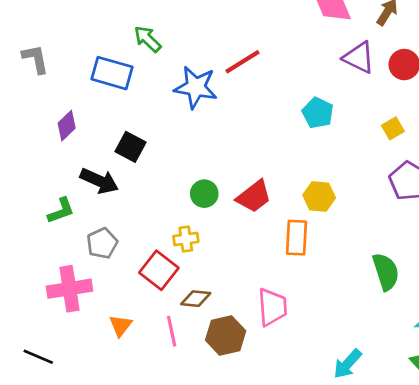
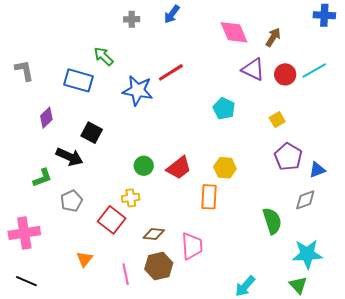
pink cross: (70, 289) -> (24, 233), moved
brown diamond: (196, 299) -> (154, 234), moved
pink line: (172, 331) -> (126, 274), moved

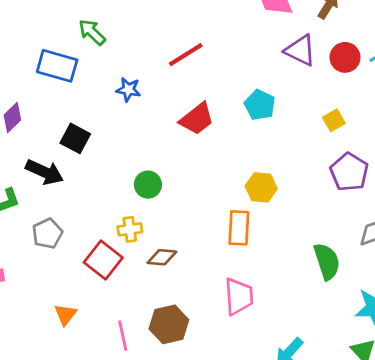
blue star: (138, 90) -> (128, 90), moved, size x0.6
red trapezoid: (179, 168) -> (197, 119), moved
brown diamond: (154, 234) -> (162, 257), moved
pink trapezoid: (192, 246) -> (239, 296), moved

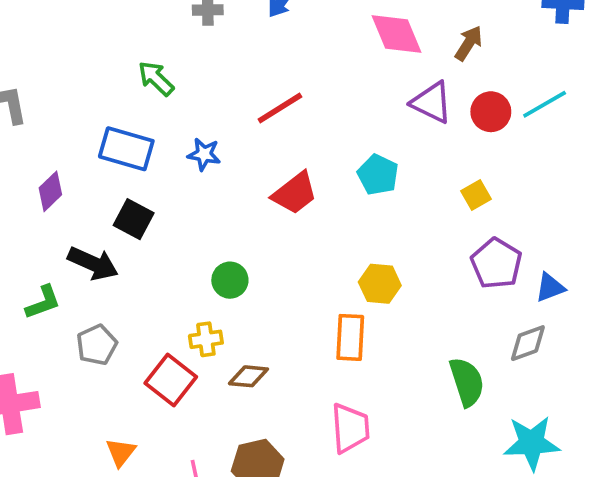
blue rectangle: (57, 66) -> (126, 149), moved

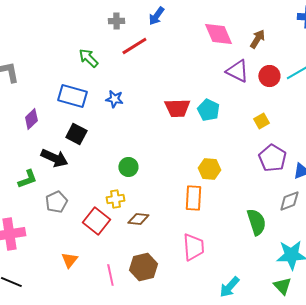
red line: (280, 108) -> (134, 46), moved
red trapezoid: (295, 193) -> (177, 108), moved, turned 36

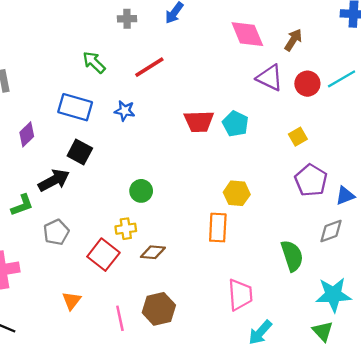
red line: (134, 46) -> (149, 67), moved
black arrow: (54, 158) -> (54, 180), turned -52
pink trapezoid: (193, 247) -> (240, 295), moved

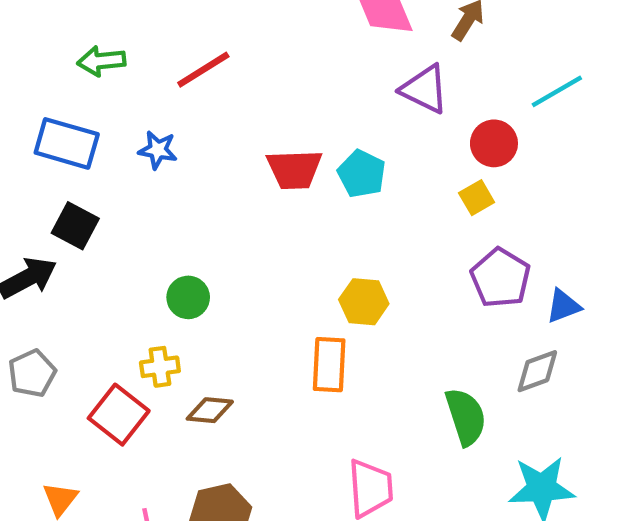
green arrow: (94, 62) -> (101, 61), turned -50
red circle: (307, 84) -> (494, 143), moved

